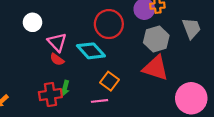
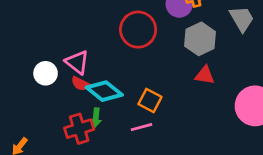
white circle: (32, 22) -> (46, 73), moved
cyan diamond: (91, 51) -> (104, 91), moved
red triangle: (156, 68) -> (205, 75), size x0.6

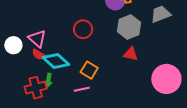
gray trapezoid: (242, 19) -> (161, 14), turned -85
red circle: (138, 30) -> (83, 29), moved, size x0.7

